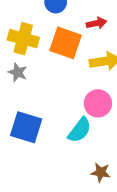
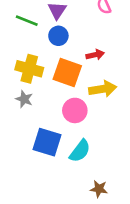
pink circle: (98, 103) -> (75, 110), moved
blue square: (26, 127) -> (47, 142), moved

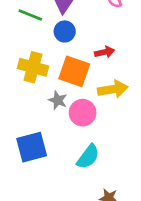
gray star: (24, 99) -> (58, 100), moved
blue square: (47, 142) -> (32, 147), moved, turned -32

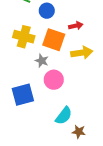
pink circle: (83, 113) -> (54, 80), moved
cyan semicircle: (88, 157) -> (64, 116), moved

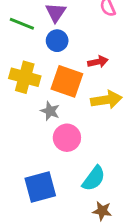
blue square: (23, 95) -> (40, 187), moved
cyan semicircle: (64, 116) -> (94, 179), moved

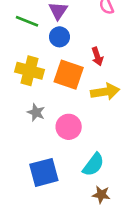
red arrow: (98, 62) -> (97, 56), turned 84
gray star: (50, 111) -> (36, 112), moved

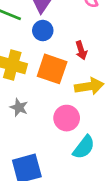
pink circle: (69, 127) -> (67, 118), moved
cyan semicircle: (93, 165) -> (84, 147), moved

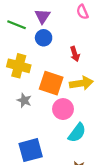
orange square: (52, 69) -> (51, 83), moved

